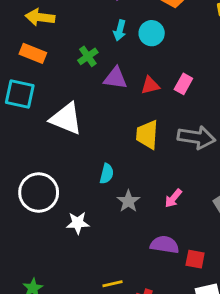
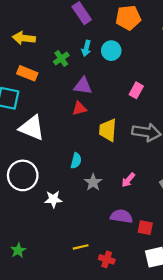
orange rectangle: (33, 53) -> (27, 73), moved
green cross: (88, 56) -> (61, 59), moved
red triangle: (150, 85) -> (79, 108), moved
white triangle: (66, 119) -> (32, 128), moved

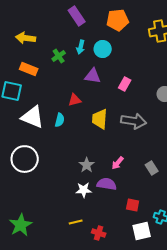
purple triangle: (83, 86) -> (93, 76), moved
cyan semicircle: (76, 161) -> (60, 120), moved
white star: (53, 199) -> (84, 190), moved
purple semicircle: (121, 216) -> (107, 184), moved
green star: (18, 250) -> (21, 225), size x1.6

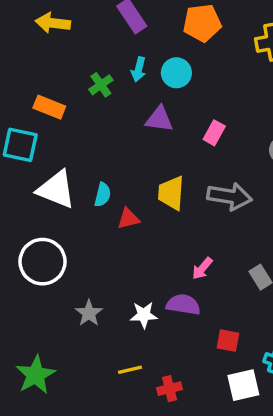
yellow arrow: (26, 38) -> (53, 23), moved
red triangle: (75, 100) -> (128, 219), moved
gray star: (87, 165) -> (89, 313), moved
red cross: (99, 233) -> (170, 389), turned -32

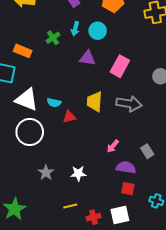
pink rectangle: (214, 133) -> (120, 66), size x1.5
cyan semicircle: (103, 195) -> (54, 103), turned 88
white circle: (42, 262) -> (30, 132), moved
purple semicircle: (183, 305) -> (126, 167), moved
white square: (243, 385) -> (120, 215), moved

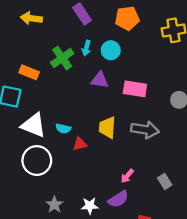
green cross: (53, 38) -> (62, 58), size x1.5
pink rectangle: (120, 66) -> (135, 89), turned 70
purple semicircle: (126, 167) -> (118, 199), moved, turned 138

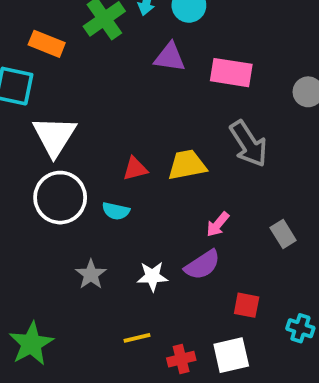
white triangle: (34, 125) -> (54, 136), turned 40
yellow trapezoid: (107, 127) -> (187, 165), moved, turned 75
cyan semicircle: (63, 129) -> (116, 211), moved
gray arrow: (145, 130) -> (248, 144), turned 48

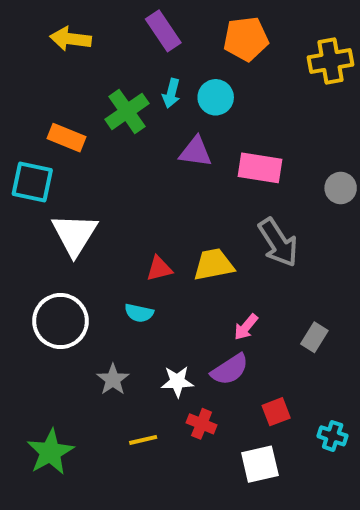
white circle: (60, 198) -> (60, 321), moved
gray rectangle: (283, 234) -> (314, 337), turned 64
red square: (247, 305) -> (276, 412), turned -32
yellow line: (137, 338) -> (143, 440), moved
red cross: (181, 359) -> (202, 424), moved, turned 36

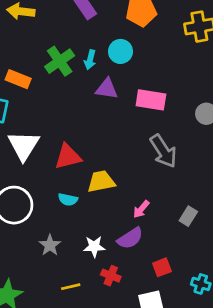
cyan arrow: (171, 93) -> (90, 60), moved
yellow trapezoid: (214, 265) -> (101, 182), moved
red triangle: (159, 269) -> (68, 157), moved, size x1.5

